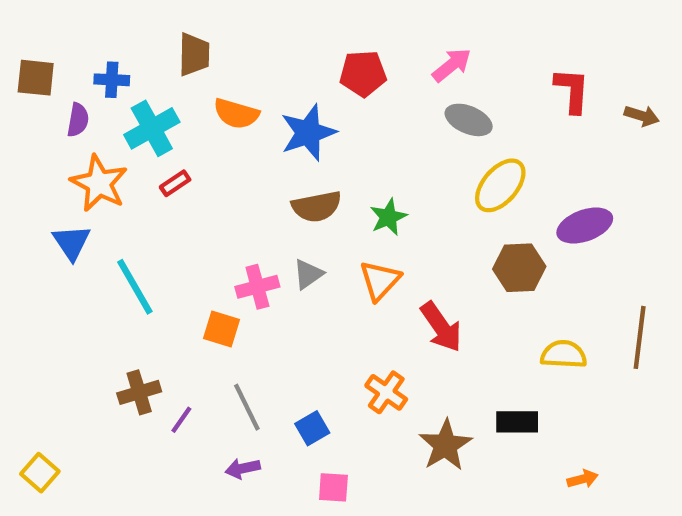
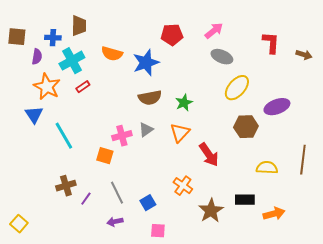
brown trapezoid: (194, 54) -> (79, 26), moved
orange arrow: (583, 479) -> (274, 214), moved, size x1.5

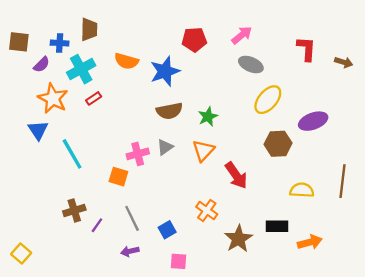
purple semicircle: (37, 57) -> (42, 65), turned 35

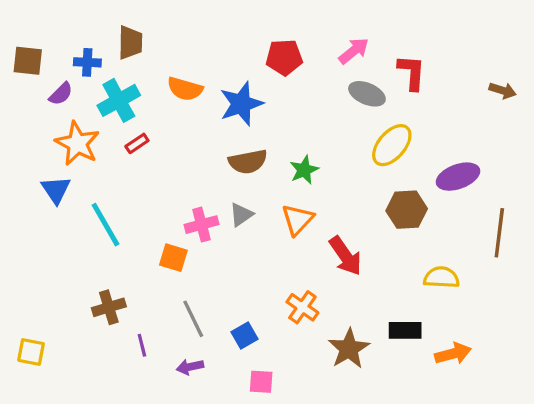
red L-shape: (306, 49) -> (412, 72), moved
brown line: (343, 181) -> (499, 233), moved
purple line: (97, 225) -> (142, 345), moved, turned -49
yellow square: (21, 254) -> (31, 352), moved, turned -30

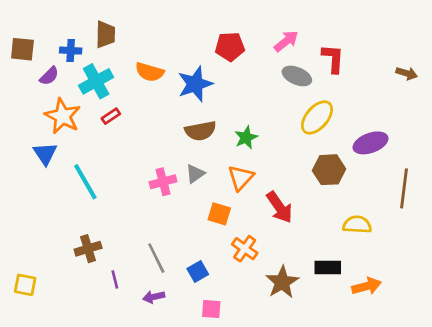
orange square: (173, 258) -> (219, 214), moved

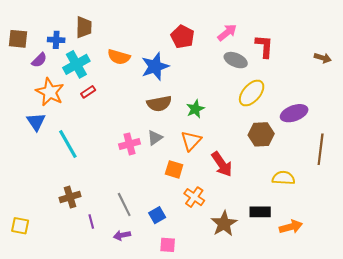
red pentagon: (230, 47) -> (183, 37), turned 30

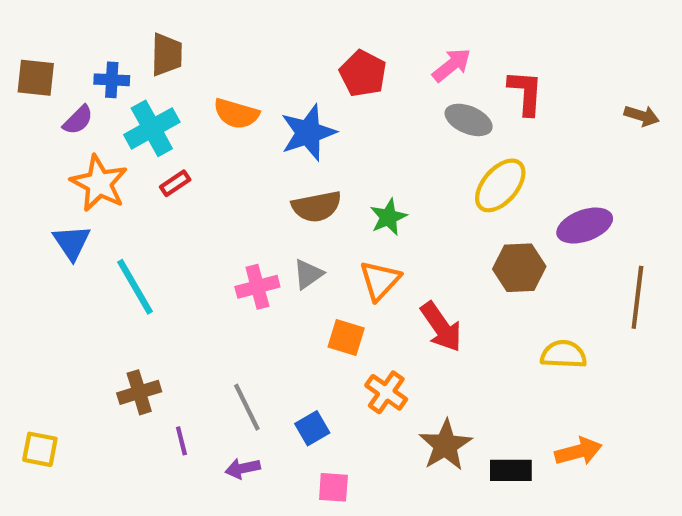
black rectangle: (260, 212) -> (511, 470), moved

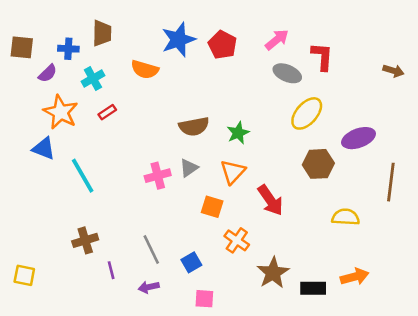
cyan cross: (152, 128) -> (93, 79), size x0.7
blue star: (308, 133) -> (178, 40), moved
blue triangle: (72, 242) -> (44, 148), turned -35

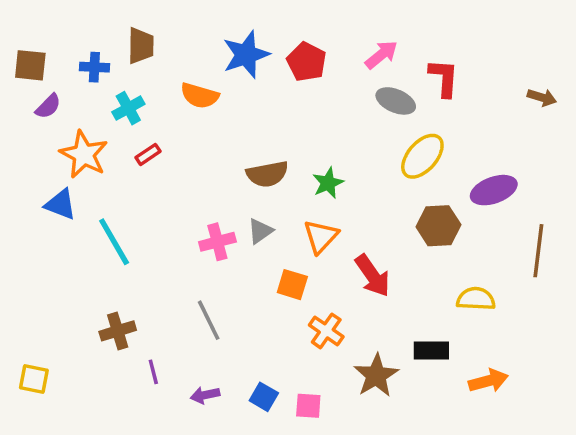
purple semicircle: (48, 73) -> (48, 106), moved
gray line: (151, 249) -> (209, 320), moved
blue square: (191, 262) -> (264, 397), moved, turned -30
black rectangle: (313, 288) -> (431, 351), moved
pink square: (204, 299) -> (308, 406), moved

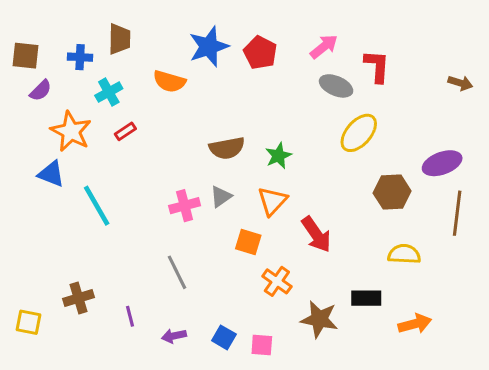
purple ellipse: (494, 190) -> (442, 163), moved
brown hexagon: (438, 226) -> (392, 192), moved
brown cross: (118, 331) -> (79, 298), moved
brown star: (376, 375) -> (319, 319), turned -30

